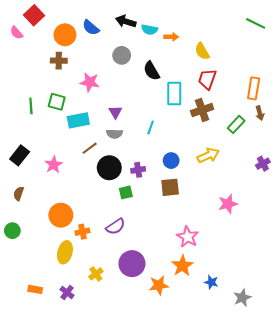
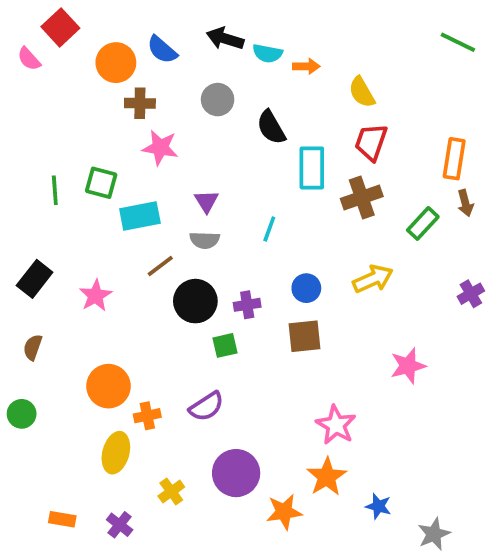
brown cross: (59, 61) -> (140, 103), moved

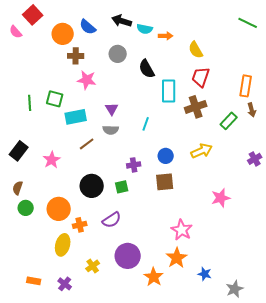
black circle: (195, 301) -> (92, 186), moved
green circle: (22, 414) -> (26, 208), moved
orange star: (284, 512) -> (154, 277), turned -30

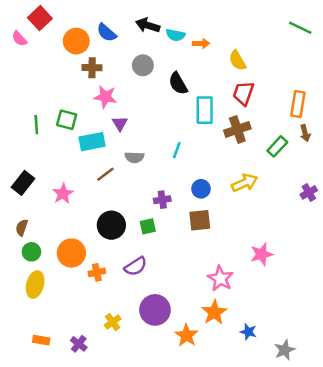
purple triangle: (112, 109) -> (120, 123), moved
pink star: (221, 198) -> (262, 254), moved
yellow ellipse: (63, 245) -> (35, 285), moved

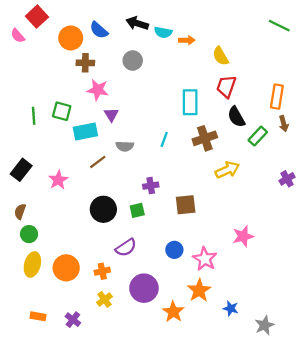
black semicircle: (178, 83) -> (236, 117), moved
brown cross: (237, 129) -> (205, 138), moved
blue circle: (201, 189) -> (174, 250), moved
orange circle: (71, 253) -> (66, 268), moved
orange cross: (97, 272) -> (102, 271), moved

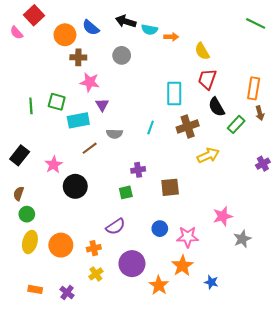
black circle: (103, 209) -> (75, 186), moved
pink star: (205, 259) -> (188, 237), turned -30
gray star: (265, 325) -> (242, 239), moved

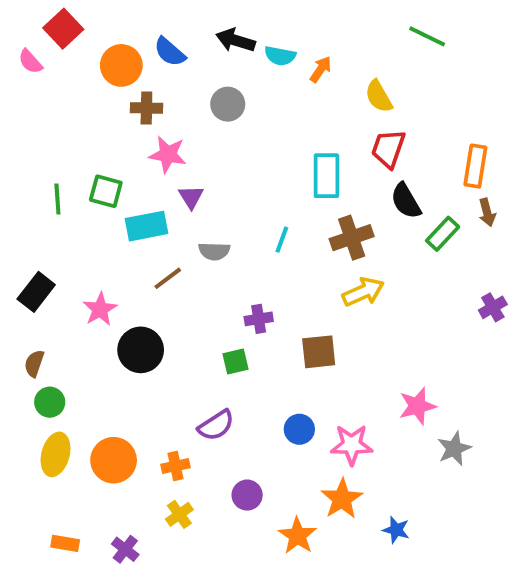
green line: (256, 23) -> (427, 36), moved
orange arrow: (171, 37) -> (321, 69), turned -56
yellow arrow: (208, 155) -> (363, 292), moved
purple circle: (132, 264) -> (247, 495), size x0.6

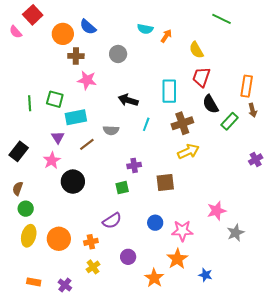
black arrow: (235, 40) -> (128, 100), moved
purple triangle: (191, 197) -> (58, 137), moved

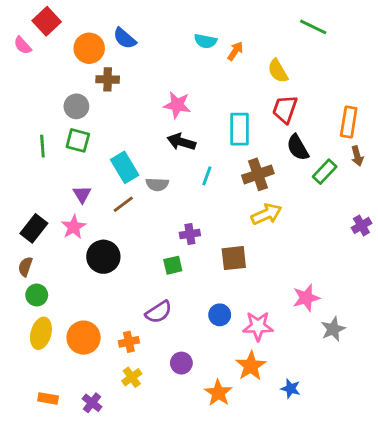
gray circle: (118, 54) -> (76, 106), moved
pink star: (87, 80) -> (177, 105), moved
cyan rectangle: (76, 117) -> (125, 167), moved, turned 70
black rectangle: (19, 151) -> (34, 228), moved

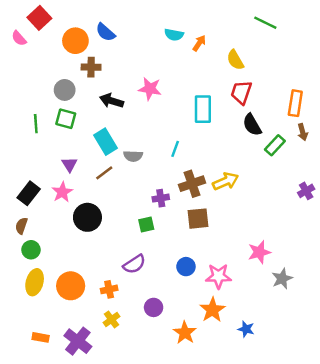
black arrow: (181, 142) -> (111, 101), moved
brown cross: (258, 174) -> (192, 184), moved
purple cross: (92, 403) -> (78, 341), size x1.6

